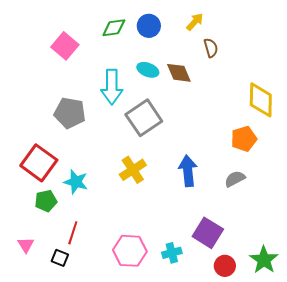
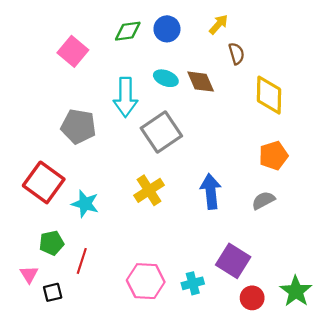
yellow diamond: (261, 100) -> (269, 95), moved
green pentagon: (46, 201) -> (52, 243), moved
black square: (60, 258) -> (53, 292), moved, turned -36

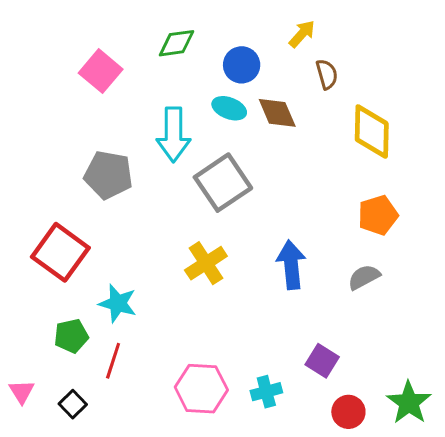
blue circle: (167, 29) -> (242, 65), moved
cyan star: (85, 204) -> (118, 303), moved
purple square: (233, 261) -> (322, 361), size x0.7
pink triangle: (29, 274) -> (22, 392), moved
black square: (53, 292) -> (73, 404), turned -30

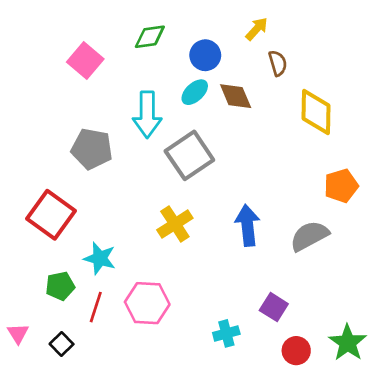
cyan ellipse: (229, 108) -> (195, 92), turned -64
orange pentagon: (378, 215) -> (341, 186), moved
gray semicircle: (364, 277) -> (309, 236), size x1.4
pink hexagon: (201, 389) -> (147, 303), moved

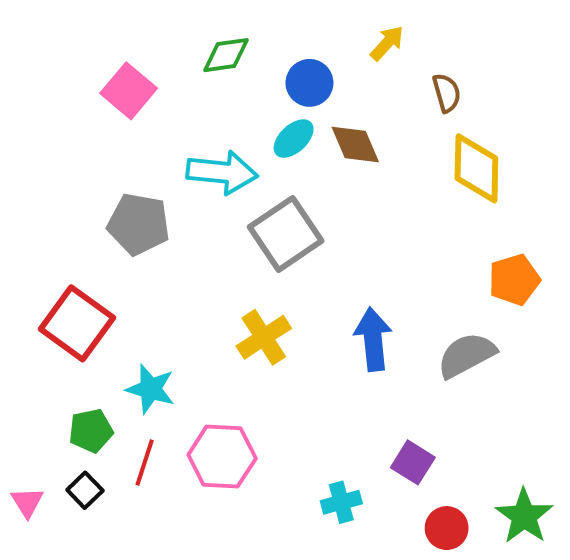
brown semicircle: (278, 63) -> (447, 93), moved
cyan arrow: (147, 115) -> (222, 172), turned -84
black square: (62, 344) -> (85, 490), moved

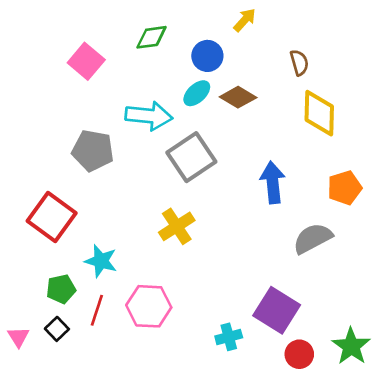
yellow arrow: (387, 43) -> (245, 20), moved
brown diamond: (355, 144) -> (238, 97), turned -36
blue arrow: (373, 339) -> (273, 182), moved
purple square: (413, 462) -> (277, 310), size x1.6

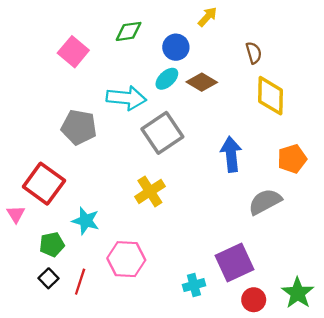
red line: (97, 310) -> (80, 282), moved
purple square: (277, 310) -> (235, 263), turned 33
pink triangle: (18, 337) -> (16, 214), moved

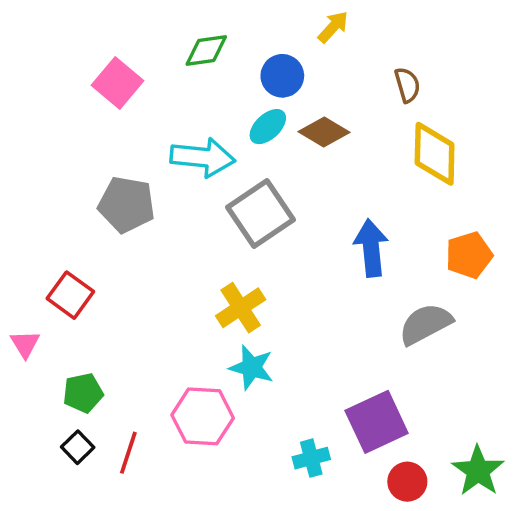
red square: (44, 184) -> (70, 295), size x0.7
cyan star: (86, 221) -> (252, 367), moved

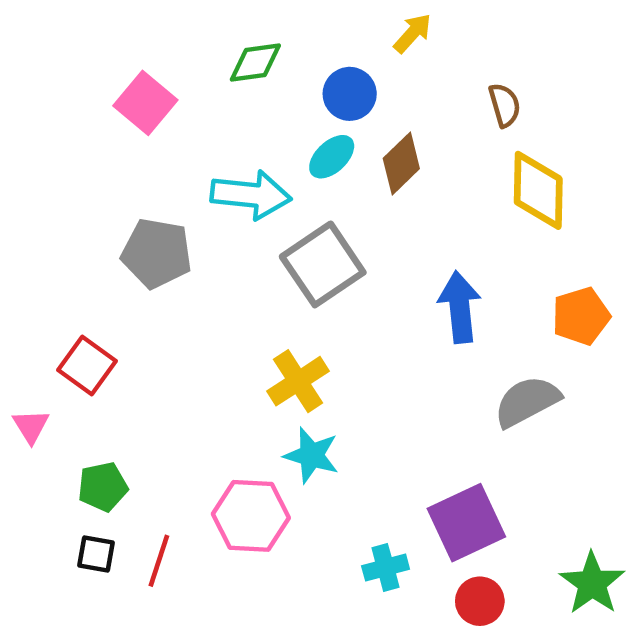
brown diamond: (324, 132) -> (401, 163), turned -75
black square: (78, 447) -> (96, 554), turned -36
red circle: (407, 482) -> (480, 601), moved

